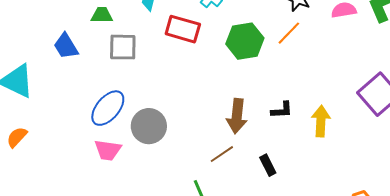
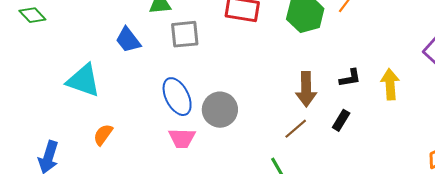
blue ellipse: (108, 108) -> (177, 97), turned -60
orange semicircle: (17, 137) -> (103, 135), moved
black rectangle: (268, 165) -> (341, 120), moved, turned 65

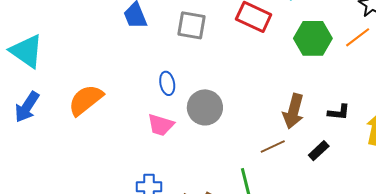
cyan triangle: (84, 81) -> (27, 51), moved
blue ellipse: (177, 97) -> (167, 83), size x0.6
orange semicircle: (103, 135) -> (86, 100), size x1.6

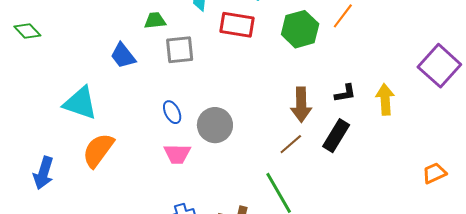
cyan triangle: (27, 51) -> (80, 103), moved
black rectangle: (319, 151) -> (336, 136), size x1.5

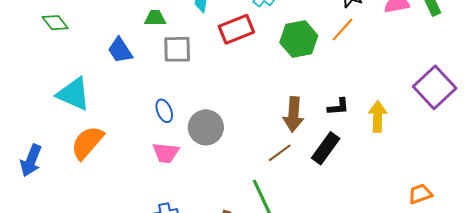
red rectangle: (237, 25) -> (236, 29), turned -36
green diamond: (27, 31) -> (55, 23), moved

